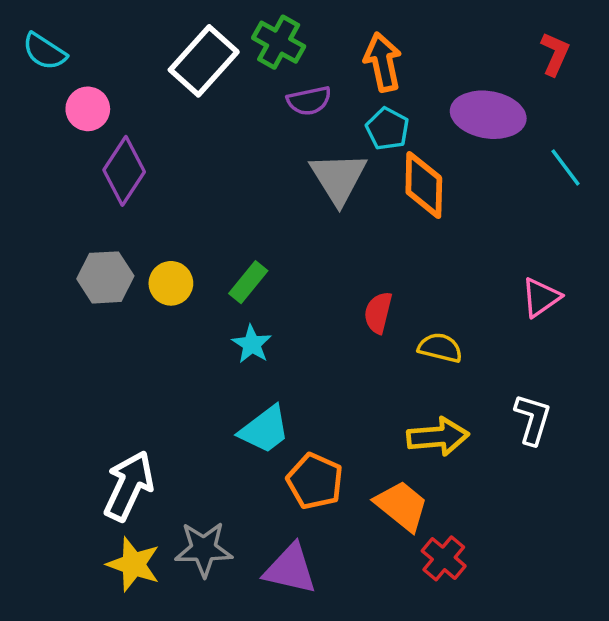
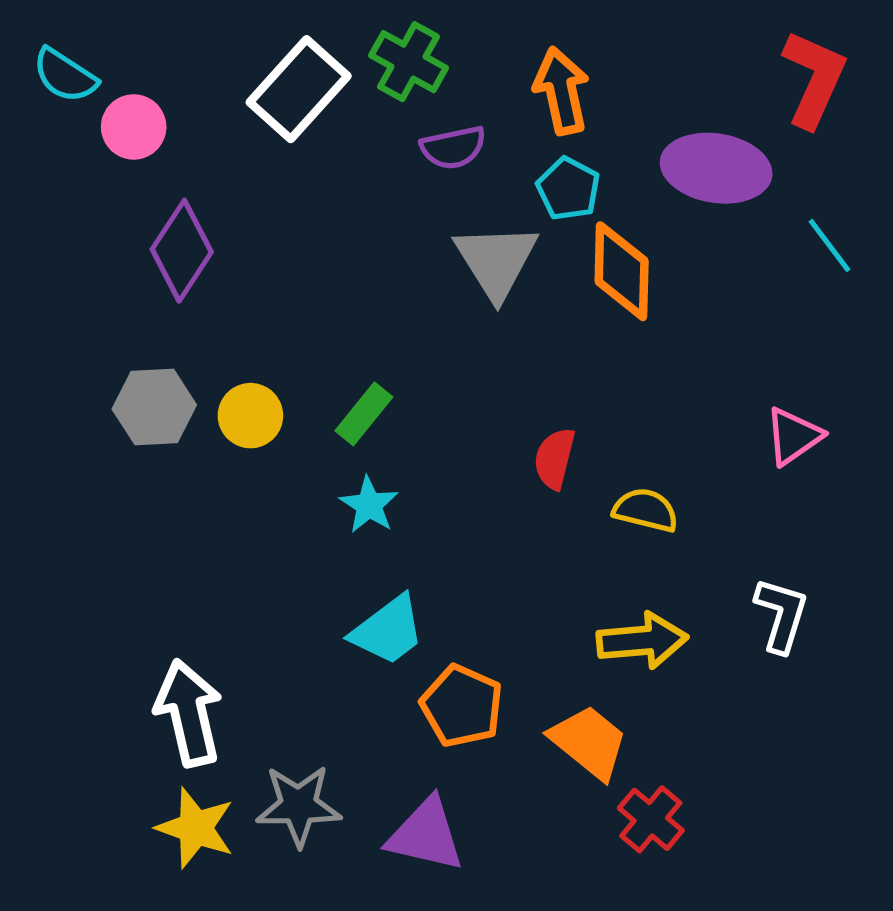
red L-shape: (555, 54) -> (814, 79), size x1.5
pink circle: (88, 109) -> (134, 127), moved
white arrow: (129, 486) -> (189, 713), turned -38

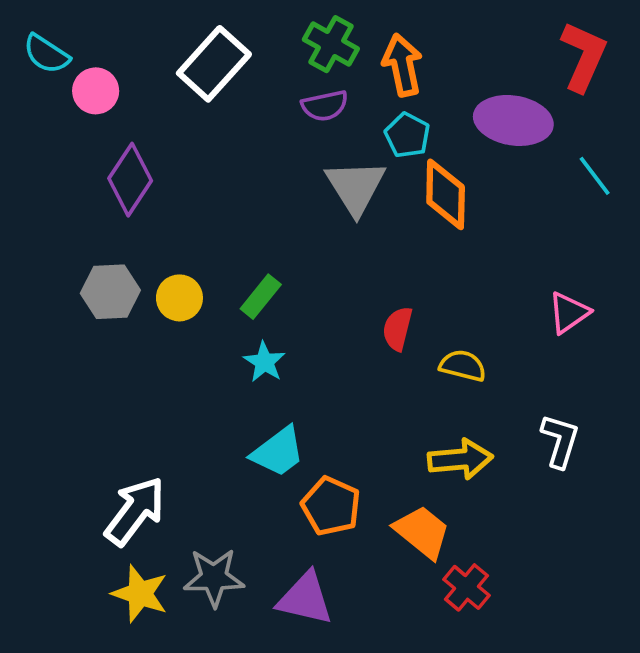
green cross: (409, 62) -> (331, 44), moved
white arrow: (189, 713) -> (135, 511), turned 50

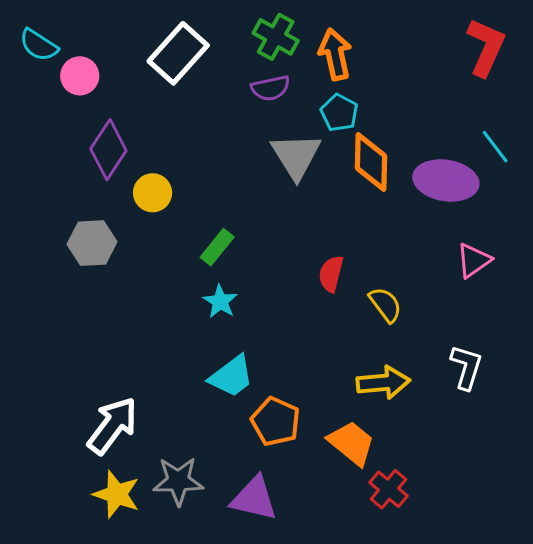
purple ellipse: (513, 120) -> (446, 180), moved
yellow circle: (179, 298) -> (153, 193), moved
yellow semicircle: (463, 366) -> (385, 305), turned 39

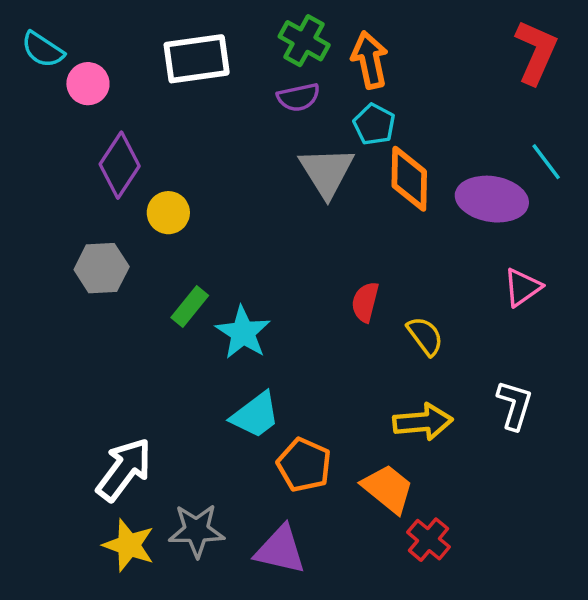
white rectangle: (178, 53) -> (197, 59), turned 40
green rectangle: (217, 247) -> (190, 307), moved
cyan star: (220, 302) -> (243, 333), size x1.4

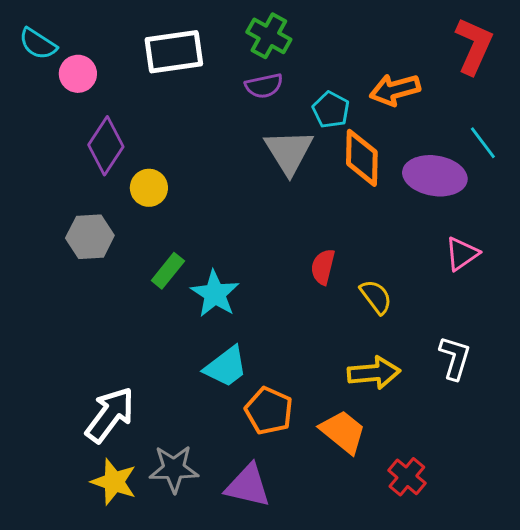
orange arrow: (370, 60) -> (395, 90), moved, turned -93
red cross: (429, 540) -> (407, 477), moved

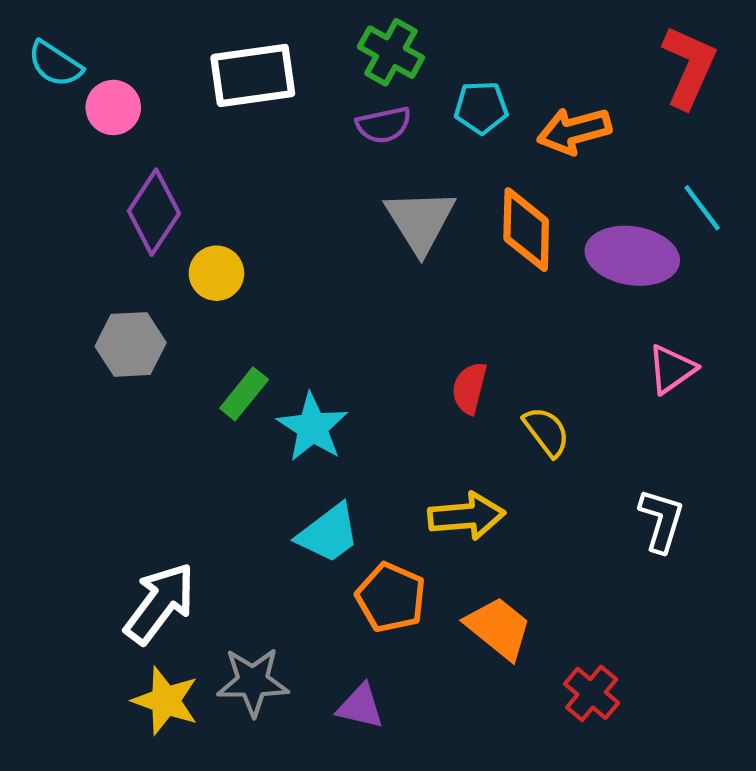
cyan pentagon: (331, 110) -> (481, 107), moved, turned -30
yellow arrow: (374, 373) -> (467, 516), moved
purple triangle: (248, 486) -> (360, 706), size x0.7

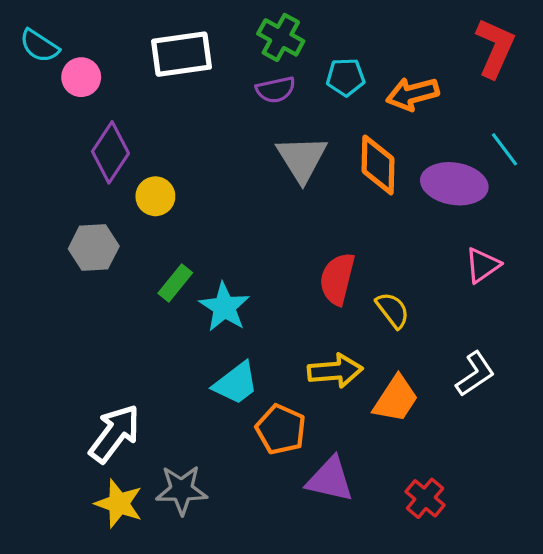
red semicircle: (469, 388) -> (337, 279), size x1.4
white L-shape: (661, 520) -> (475, 374), turned 39
orange trapezoid: (499, 628) -> (396, 399), moved, turned 84
purple triangle: (360, 706) -> (330, 480), moved, size x1.4

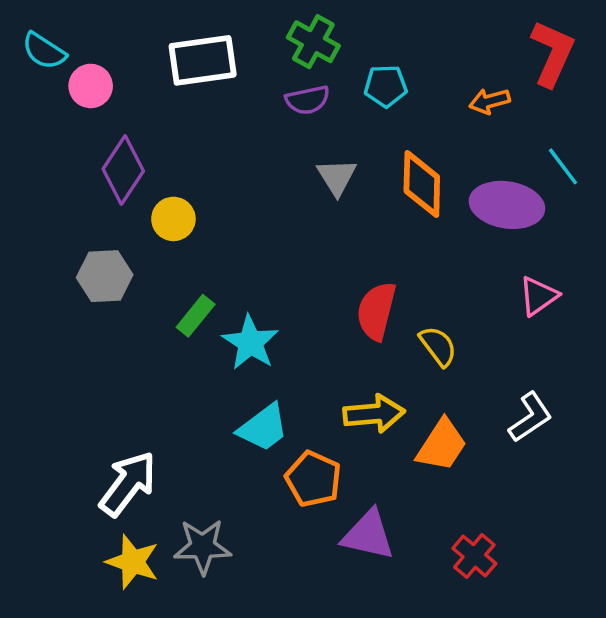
orange arrow: (412, 94) -> (489, 101), moved, size x0.7
gray triangle: (302, 159) -> (337, 177), size x0.7

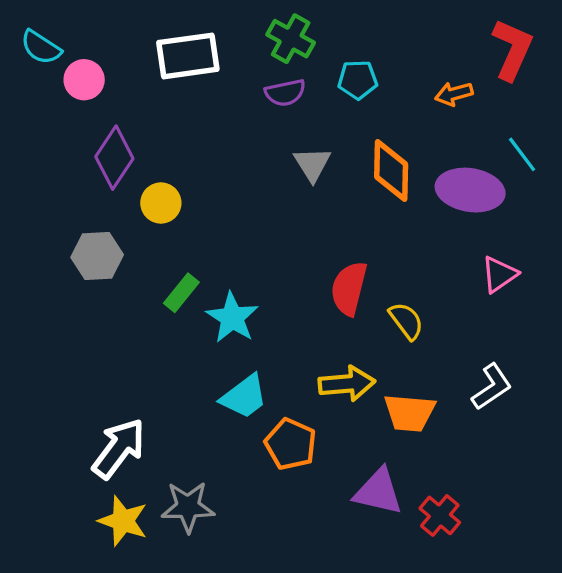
orange trapezoid: (442, 445) -> (410, 413), turned 62
purple triangle: (368, 535) -> (378, 492), moved

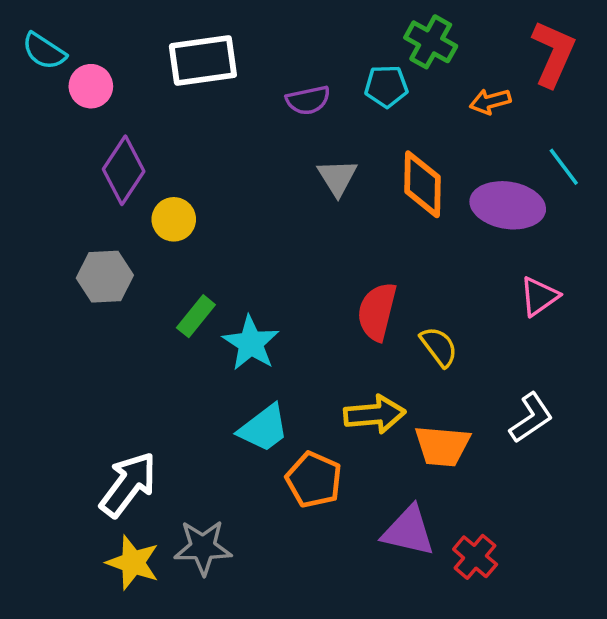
green cross: (291, 39) -> (431, 42), moved

